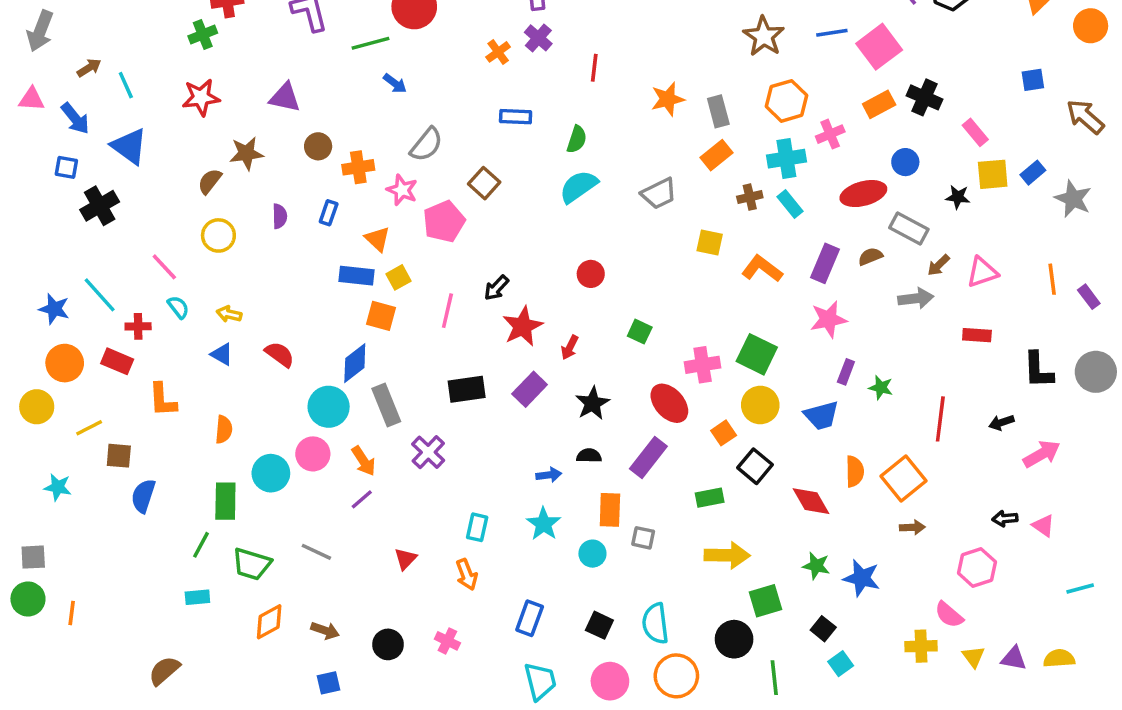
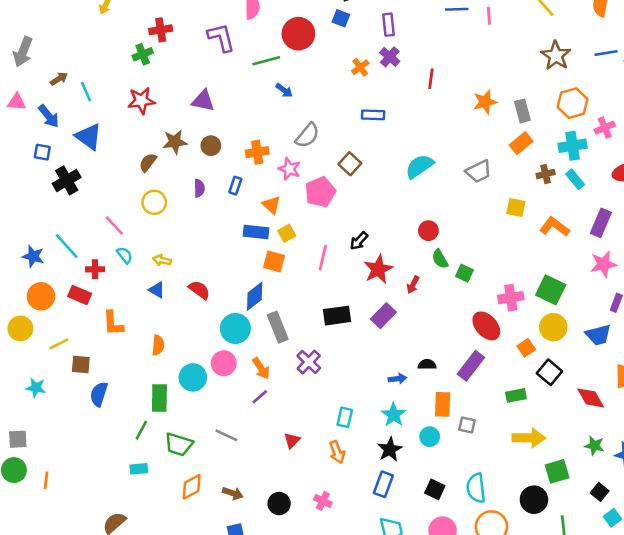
green semicircle: (577, 139) -> (440, 259), moved, turned 132
brown circle: (318, 146) -> (211, 146), moved
black star: (592, 403) -> (390, 449), moved

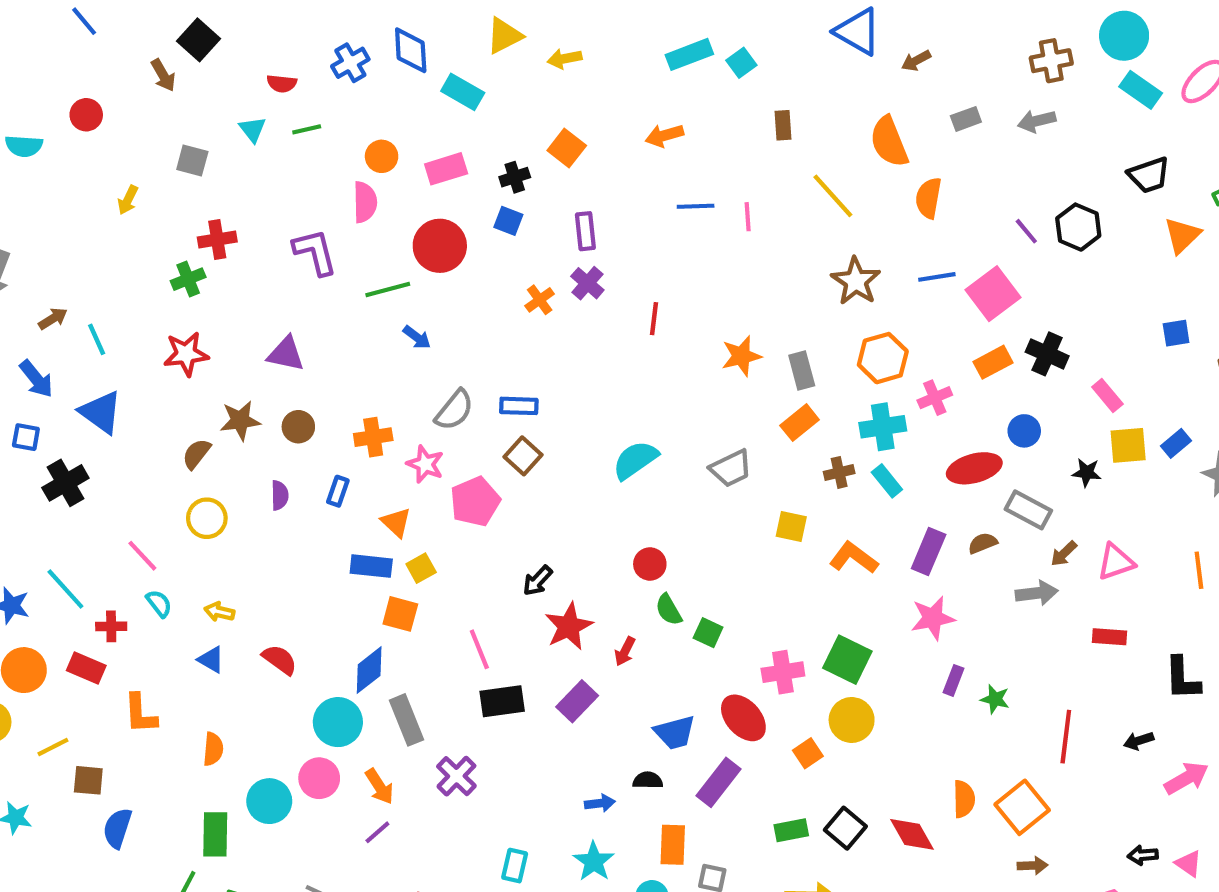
blue rectangle: (373, 115) -> (519, 406), moved
pink line: (323, 258) -> (479, 649), moved, turned -35
blue trapezoid: (598, 335) -> (675, 732), moved
black square: (549, 372) -> (845, 828), moved

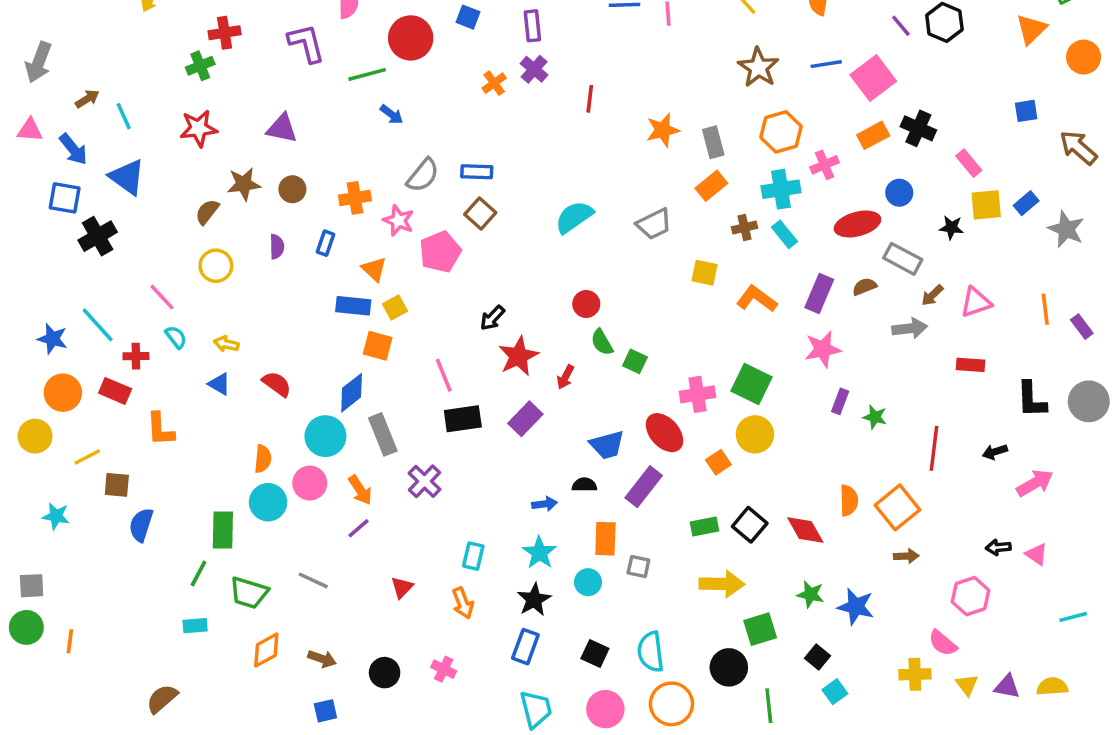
blue square: (26, 437) -> (65, 198), size x1.4
orange semicircle: (213, 749) -> (263, 459), moved

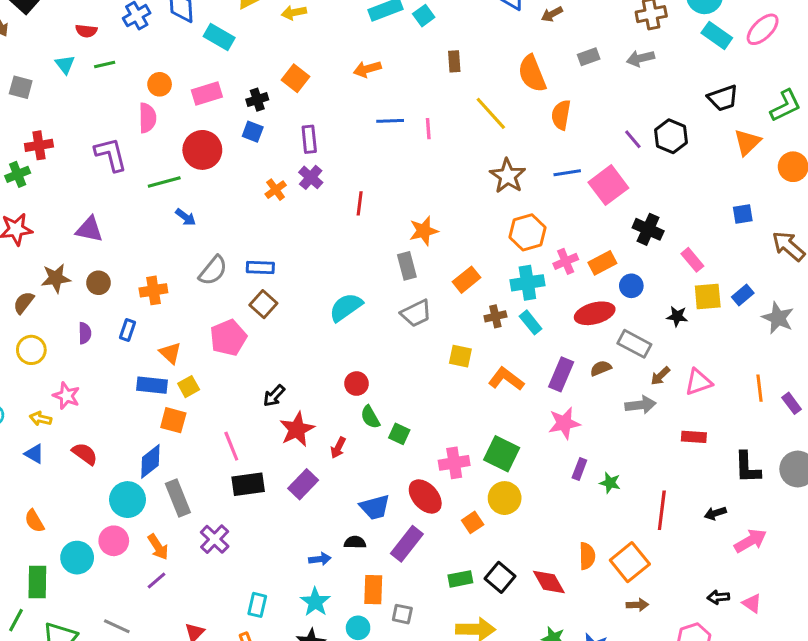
orange rectangle: (873, 135) -> (602, 263), moved
gray rectangle: (713, 142) -> (407, 266), moved
pink star: (398, 221) -> (66, 396), moved
orange semicircle: (263, 459) -> (34, 521), moved, turned 145

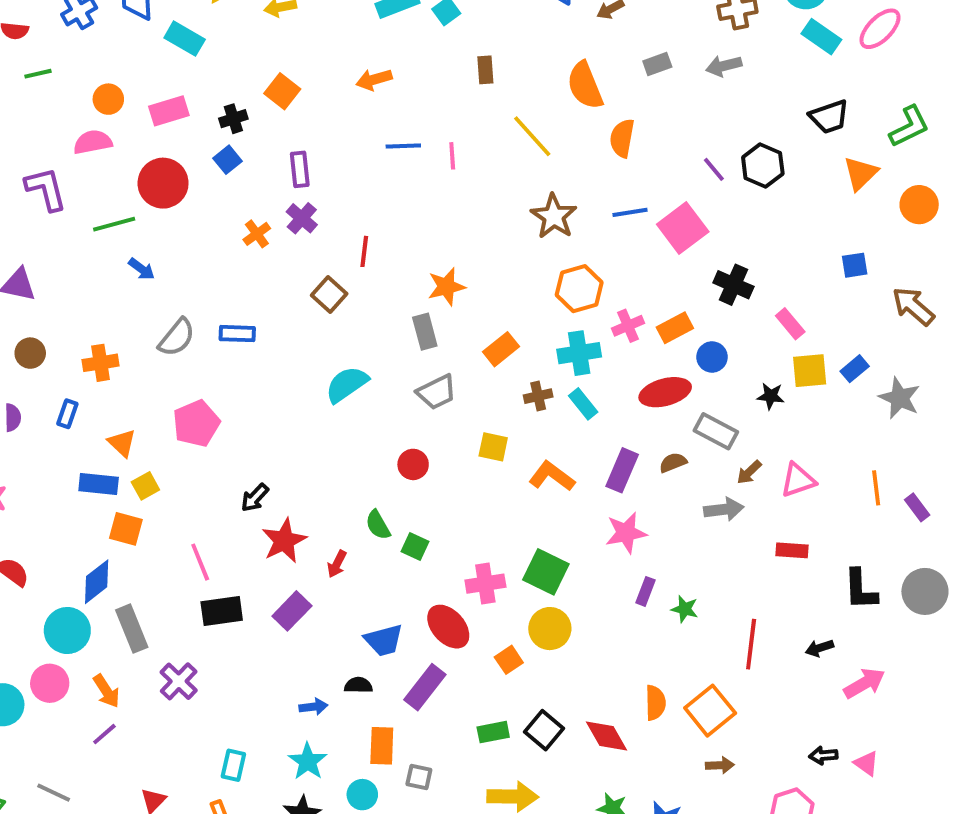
pink semicircle: (147, 118) -> (93, 142), turned -100
blue square: (253, 132) -> (228, 160), turned 30
brown square: (263, 304) -> (329, 294), moved
red circle: (357, 384) -> (413, 464), moved

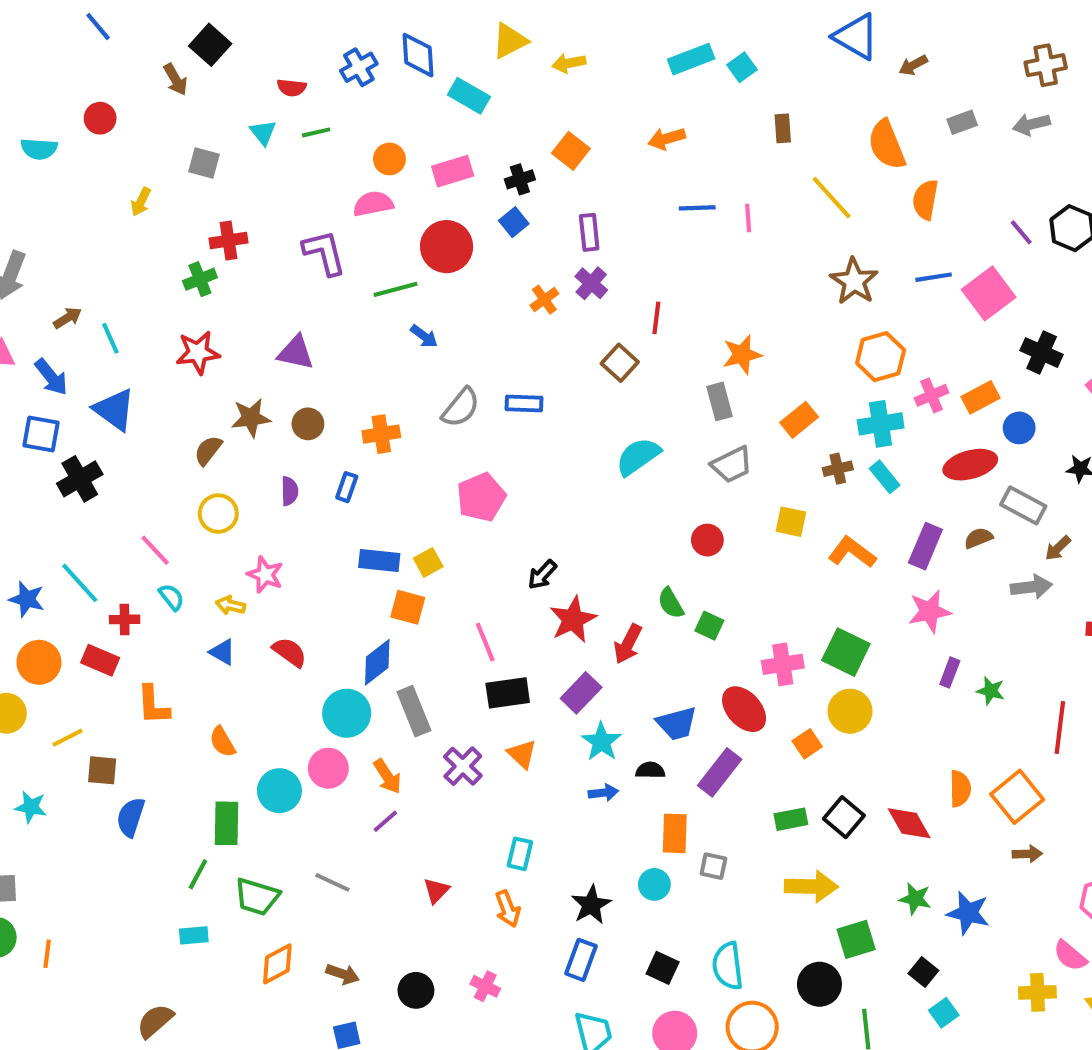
orange triangle: (122, 443) -> (522, 754), moved
red arrow: (337, 564) -> (628, 644), size x1.4
cyan star: (308, 761) -> (601, 742), moved

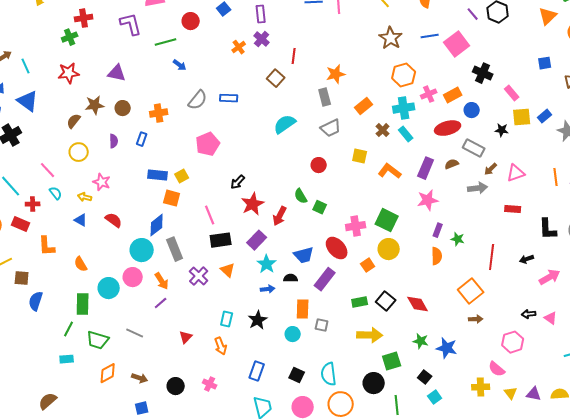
red circle: (447, 247) -> (191, 21), size x0.7
brown cross: (838, 469) -> (383, 130), turned -32
orange semicircle: (960, 789) -> (437, 256), moved
black star: (591, 905) -> (258, 320), moved

